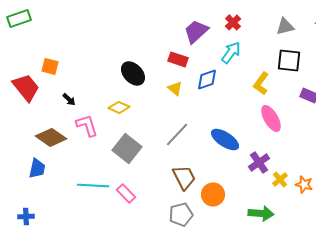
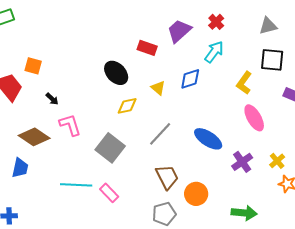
red rectangle: (178, 59) -> (147, 48), moved
yellow diamond: (119, 107) -> (127, 106), moved, turned -35
yellow cross: (280, 179) -> (277, 161), moved

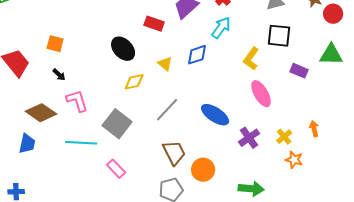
orange square: (33, 66) -> (55, 44), moved
cyan line: (76, 185) -> (81, 143), moved

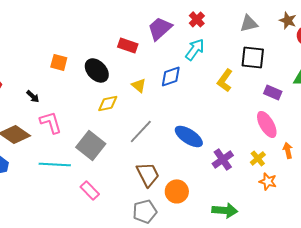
orange square: (55, 44) -> (59, 62), moved
pink ellipse: (261, 94) -> (267, 124), moved

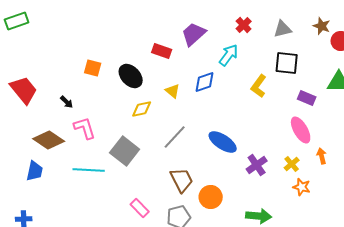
red cross: (197, 19) -> (244, 25), moved
pink rectangle: (90, 190) -> (140, 208), moved

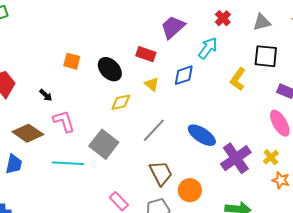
red rectangle: (162, 51) -> (146, 54), moved
purple cross: (257, 165) -> (236, 158), size x1.4

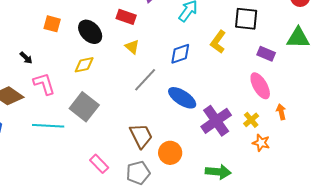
blue diamond: (184, 75) -> (180, 54), moved
yellow diamond: (121, 102) -> (84, 65), moved
gray line: (154, 130) -> (145, 80), moved

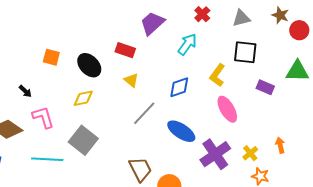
pink ellipse: (260, 86) -> (227, 109), moved

